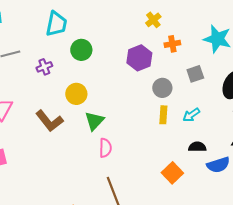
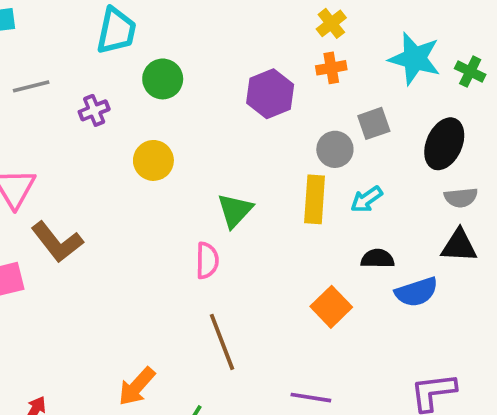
yellow cross: (153, 20) -> (331, 23), moved
gray circle: (162, 88) -> (335, 149), moved
yellow rectangle: (163, 115) -> (315, 199), size x1.4
brown L-shape: (49, 121) -> (57, 242), moved
green triangle: (94, 121) -> (235, 210), moved

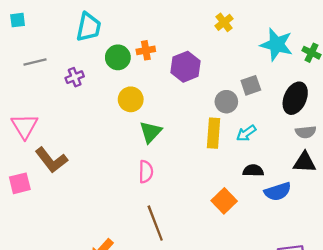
orange cross: (331, 68) -> (146, 50), moved
yellow circle: (153, 160) -> (131, 99), moved
green triangle: (235, 210) -> (151, 132), moved

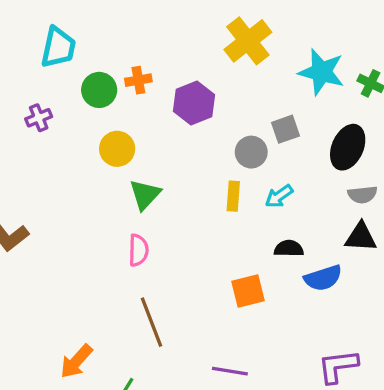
yellow cross: (224, 22) -> (248, 41), size x1.8
yellow rectangle: (214, 133) -> (233, 196), size x0.7
orange square: (224, 201) -> (248, 291), turned 30

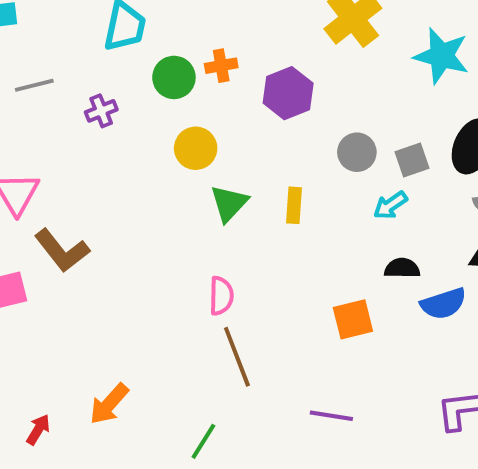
gray square: (286, 129) -> (412, 160), moved
yellow rectangle: (233, 196) -> (294, 205), moved
pink semicircle: (138, 250) -> (221, 296), moved
orange arrow: (76, 361) -> (109, 404), moved

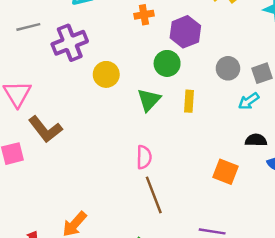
green circle: (174, 77) -> (167, 63), moved
purple cross: (101, 111) -> (70, 43), size x1.8
yellow circle: (196, 148) -> (106, 74), moved
orange square: (353, 319) -> (226, 172), turned 35

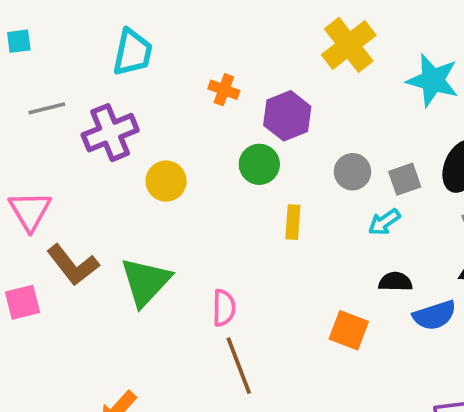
orange cross: (144, 15) -> (224, 90), turned 30
green triangle: (149, 100) -> (146, 282), moved, size x1.4

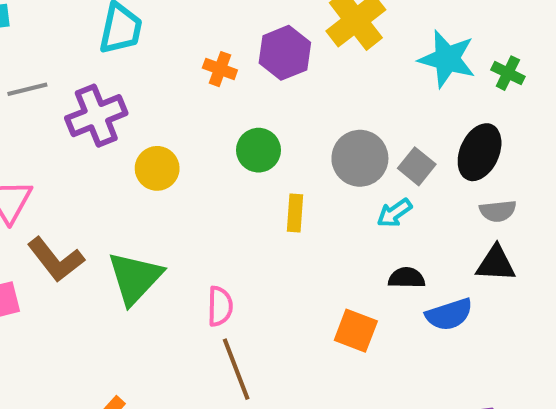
purple hexagon: (287, 116) -> (285, 53), moved
gray circle: (352, 172) -> (360, 158), size x1.4
gray square: (405, 179) -> (417, 166), turned -32

